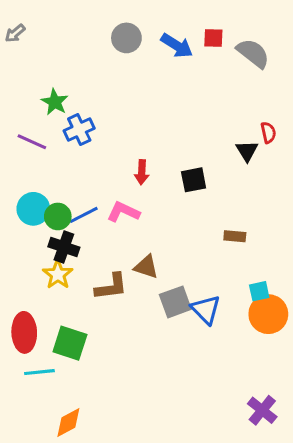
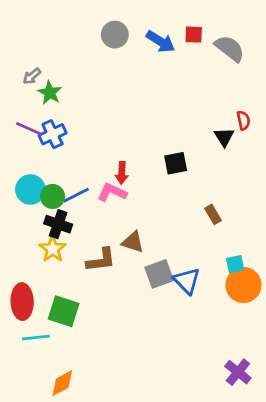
gray arrow: (15, 33) -> (32, 76), moved
blue cross: (79, 129) -> (53, 134), moved
red arrow: (142, 172) -> (122, 173), moved
brown rectangle: (235, 236) -> (213, 214), turned 54

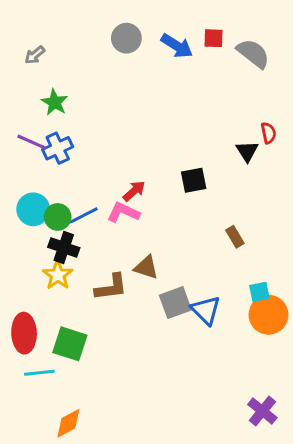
gray arrow: (32, 76) -> (35, 55), moved
red arrow: (122, 173) -> (134, 191), turned -135

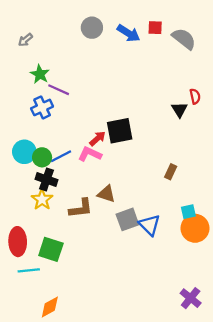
purple line: (32, 142) -> (59, 90), moved
black square: (194, 180) -> (120, 131), moved, size x1.4
brown rectangle: (235, 237) -> (171, 172), turned 56

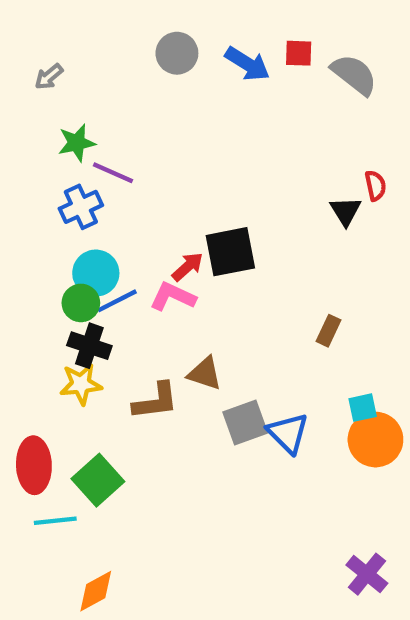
green star: (40, 74) -> (77, 143), turned 30
cyan circle: (24, 152) -> (96, 273), moved
yellow star: (42, 199) -> (81, 384), turned 30
green square: (51, 249) -> (98, 480), turned 30

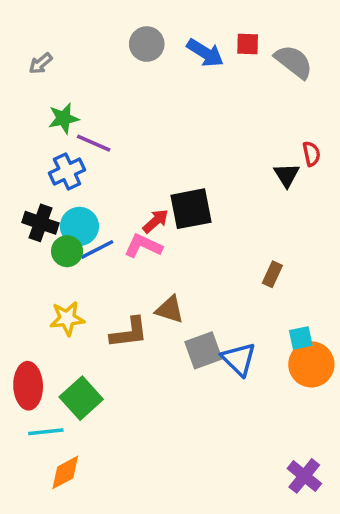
black cross: (89, 346) -> (40, 223), moved
orange diamond: (96, 591) -> (65, 472), moved

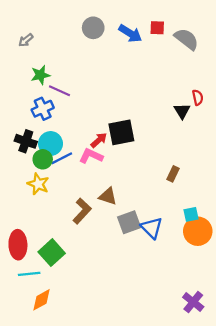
yellow star: (67, 318) -> (38, 184), moved, turned 30
brown L-shape: (129, 333) -> (82, 211), turned -40

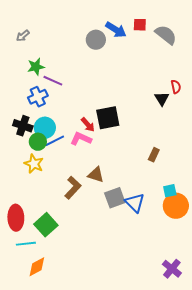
gray circle: (93, 28) -> (96, 40), moved
red arrow: (99, 140) -> (88, 125), turned 91

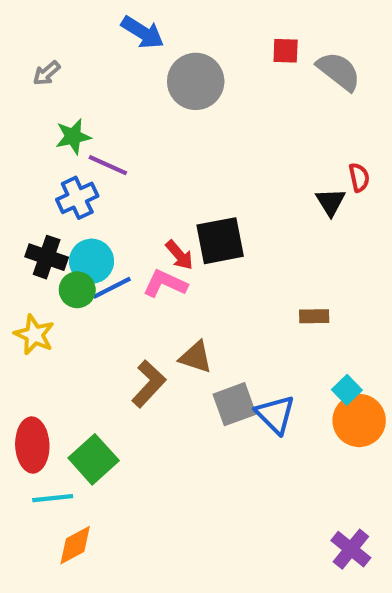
blue arrow: (116, 30) -> (143, 32), moved
gray circle: (96, 40) -> (196, 81), size x1.4
brown rectangle: (154, 155) -> (314, 316), turned 64
yellow star: (34, 164) -> (34, 335), moved
cyan square: (170, 191) -> (347, 390), turned -32

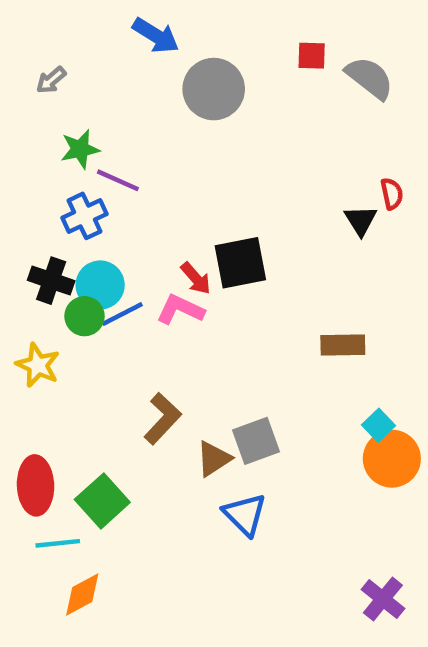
brown rectangle: (314, 316) -> (343, 345), size x1.4
brown triangle: (196, 357) -> (214, 459), moved, turned -51
blue triangle: (275, 414) -> (245, 514), moved

